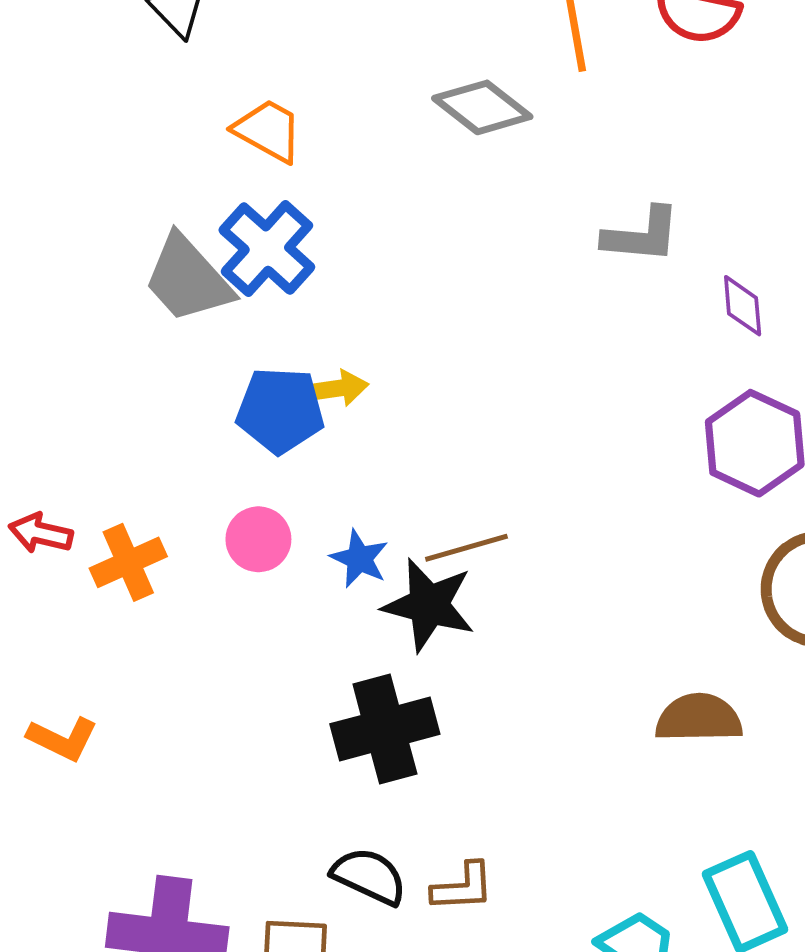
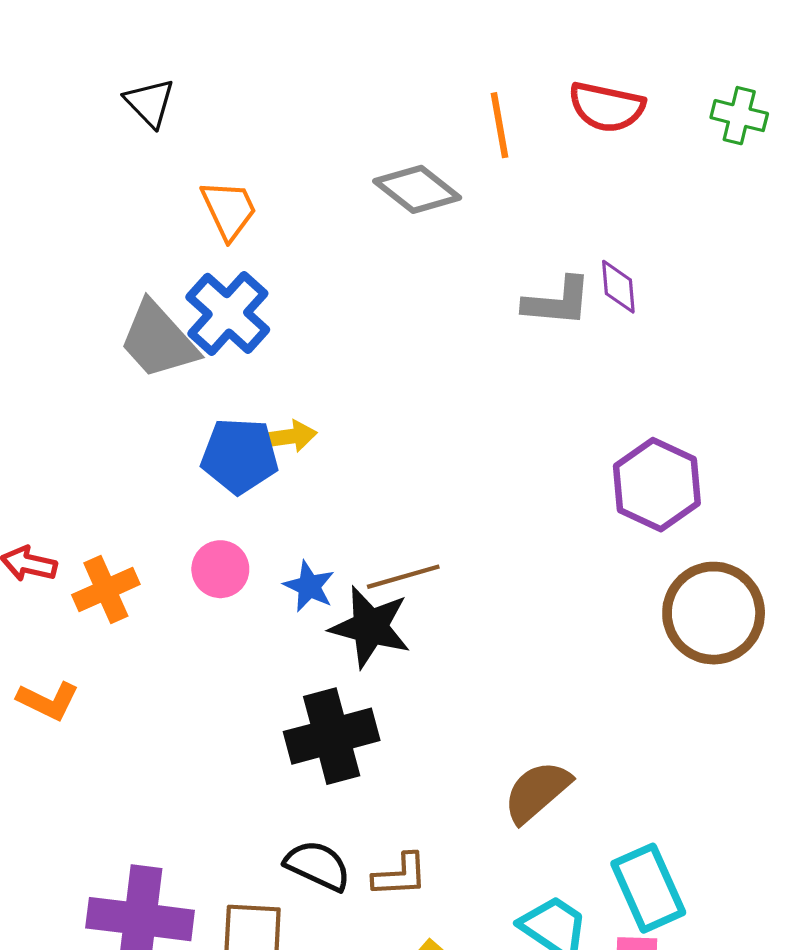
orange trapezoid: (268, 131) -> (229, 210), turned 36
purple diamond: (743, 306) -> (618, 287), moved
brown semicircle: (699, 718) -> (537, 792), moved, turned -40
orange L-shape: (63, 739) -> (48, 701), moved

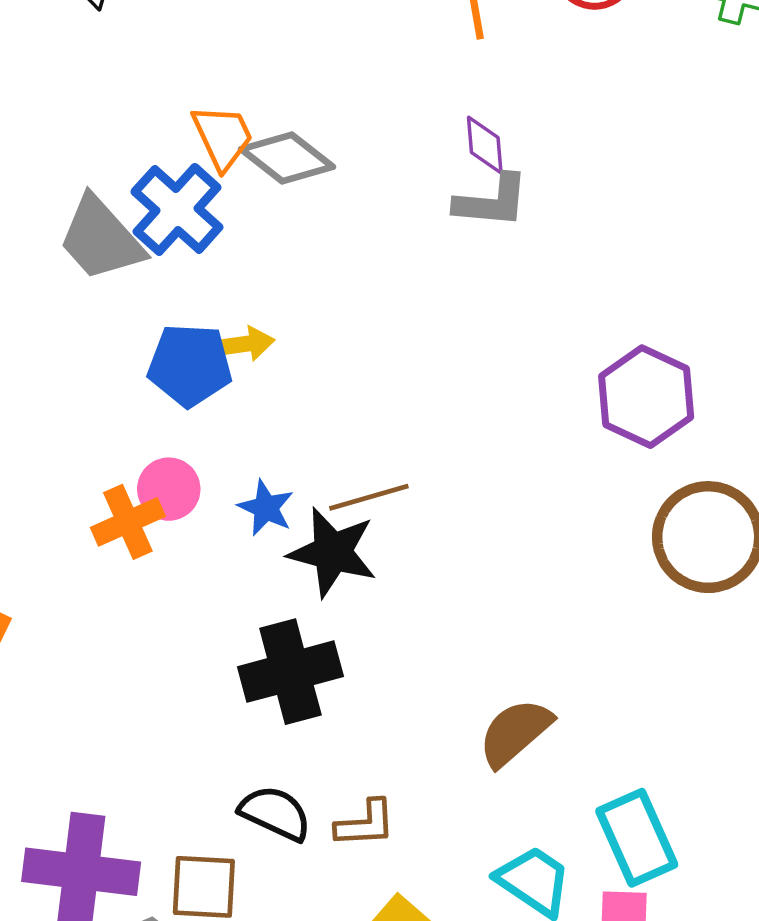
gray diamond: (417, 189) -> (287, 158), moved
orange trapezoid: (229, 210) -> (223, 137), moved
purple diamond: (618, 287) -> (485, 145), moved
gray L-shape: (557, 302) -> (492, 201), moved
orange cross: (106, 590) -> (128, 522), moved

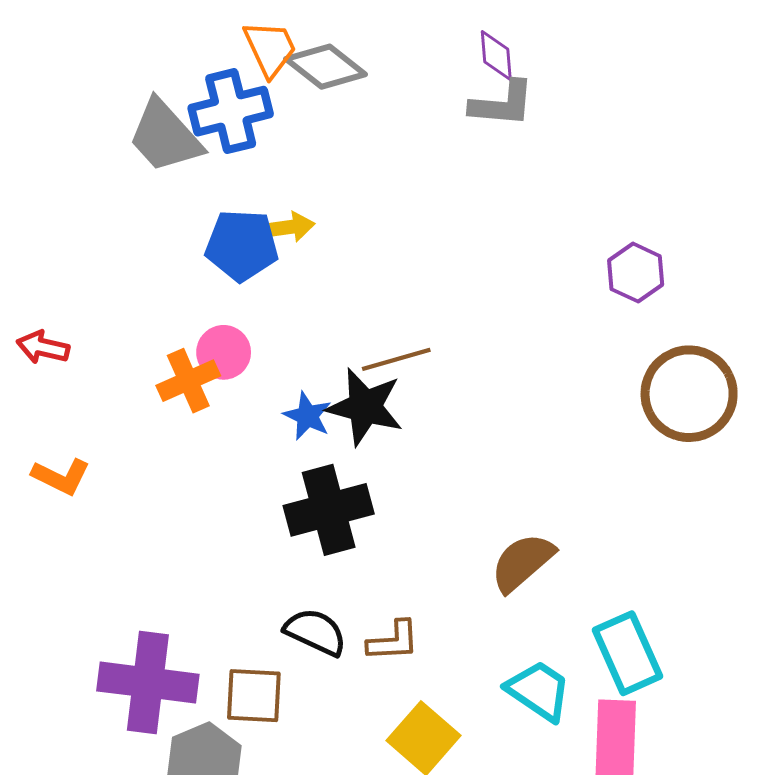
blue cross: (177, 209) -> (231, 111), turned 34
purple hexagon: (646, 397) -> (636, 273), size x0.7
blue star: (266, 508) -> (307, 416), moved

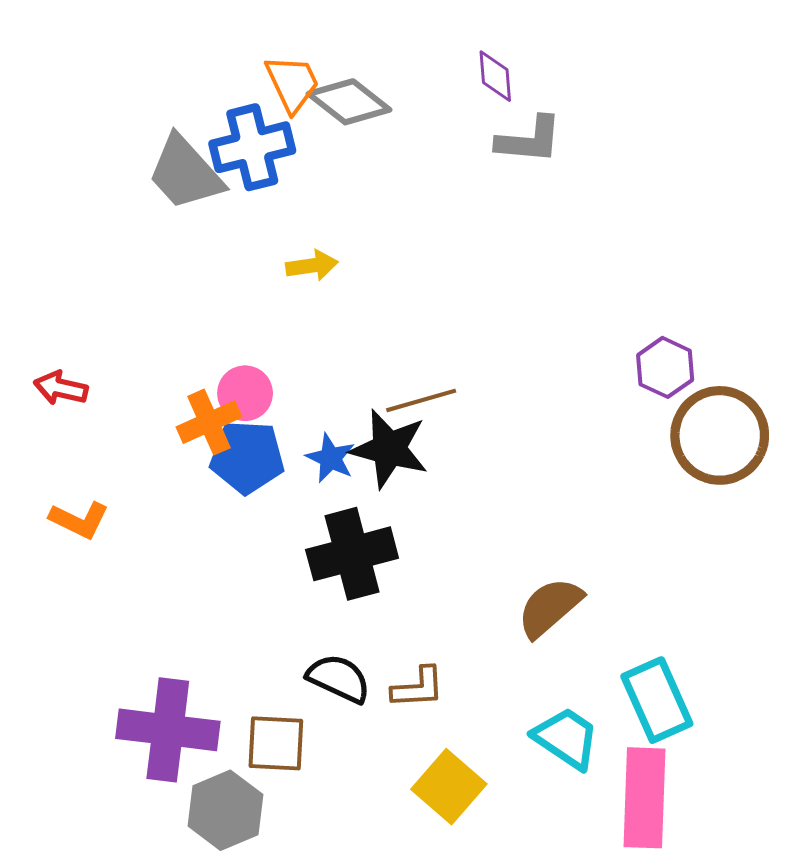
purple diamond: (496, 55) -> (495, 76), moved
blue pentagon: (242, 245) -> (247, 457), moved
purple hexagon: (636, 273) -> (665, 367), moved

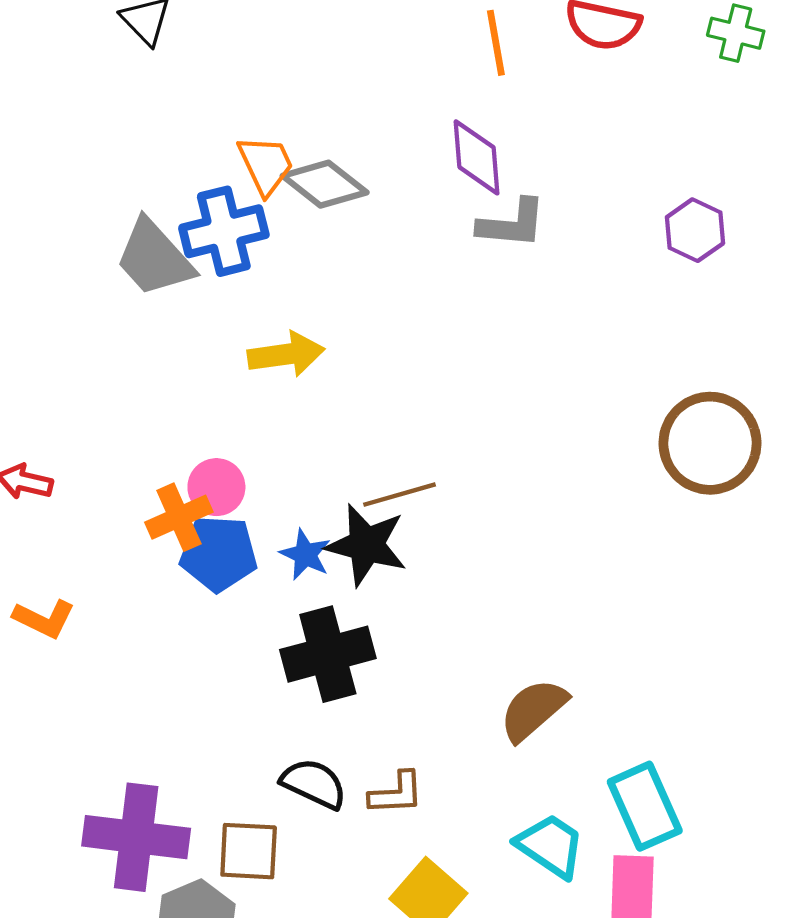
purple diamond: (495, 76) -> (477, 157), size x1.4
yellow arrow: (312, 266) -> (286, 354), size x1.4
purple hexagon: (665, 367) -> (695, 230), moved
brown circle: (720, 435) -> (710, 443), moved

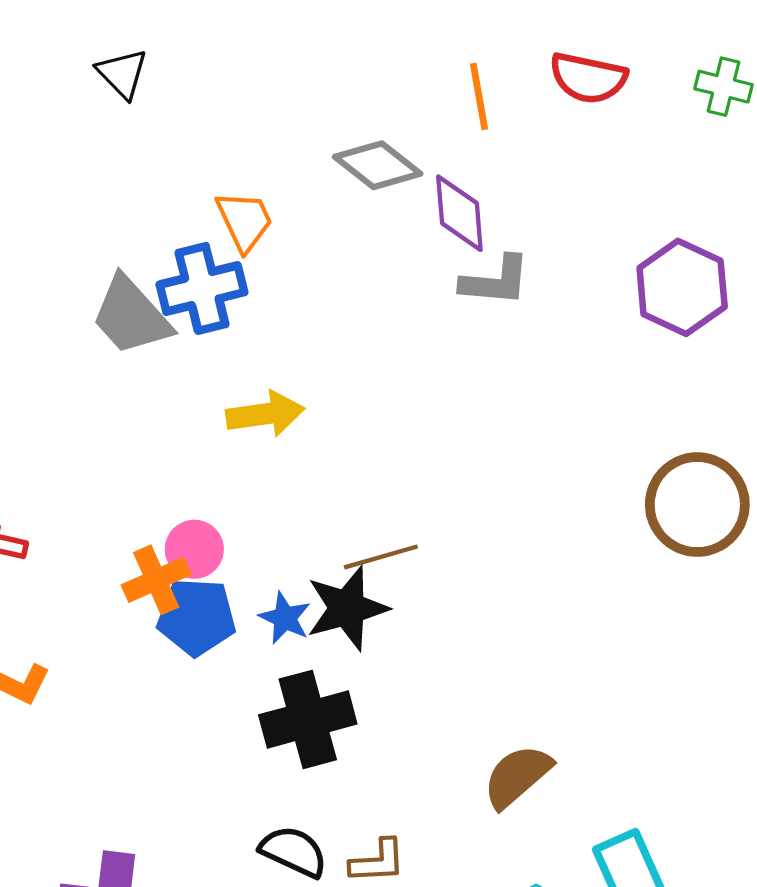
gray diamond: (325, 184) -> (378, 165), moved
purple hexagon: (695, 230) -> (682, 287), size x1.5
black star: (366, 545) -> (347, 608), turned -30

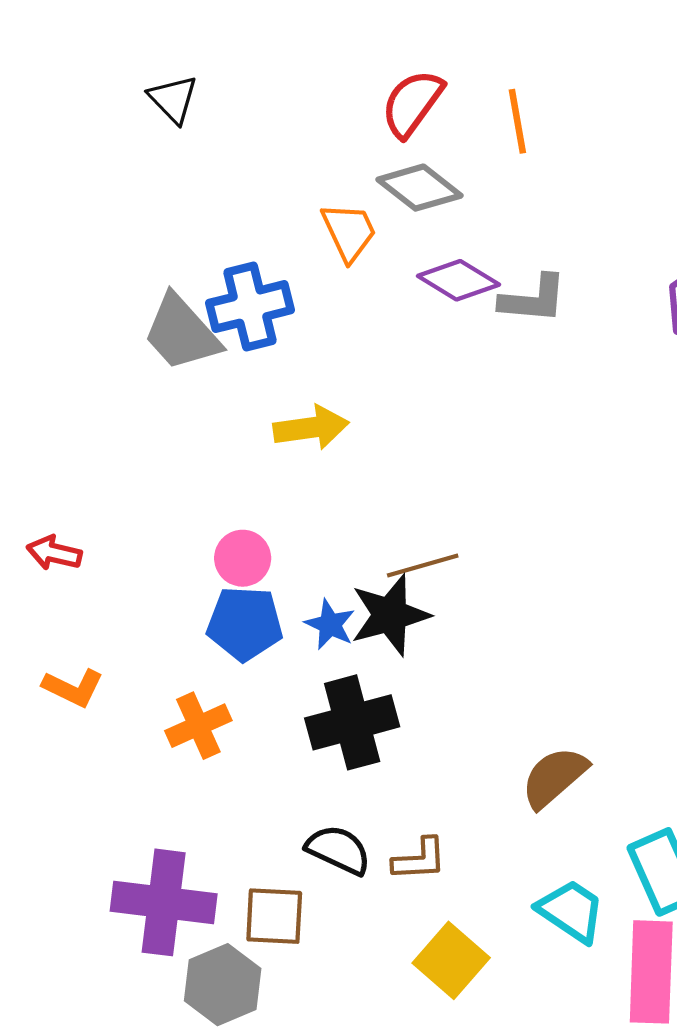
red semicircle: (588, 78) -> (412, 103), moved, turned 114
purple diamond: (459, 213) -> (458, 280), moved, turned -54
orange trapezoid: (244, 221) -> (349, 232), moved
orange cross: (156, 580) -> (198, 726), moved

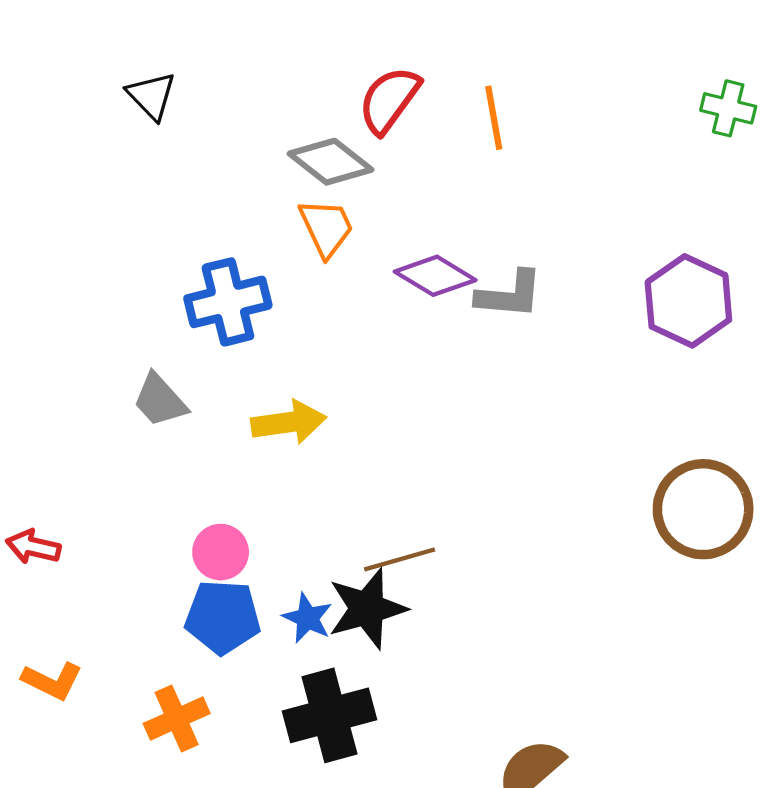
gray diamond: (420, 188) -> (330, 162), moved
gray trapezoid: (182, 333) -> (160, 400), moved, size x0.7

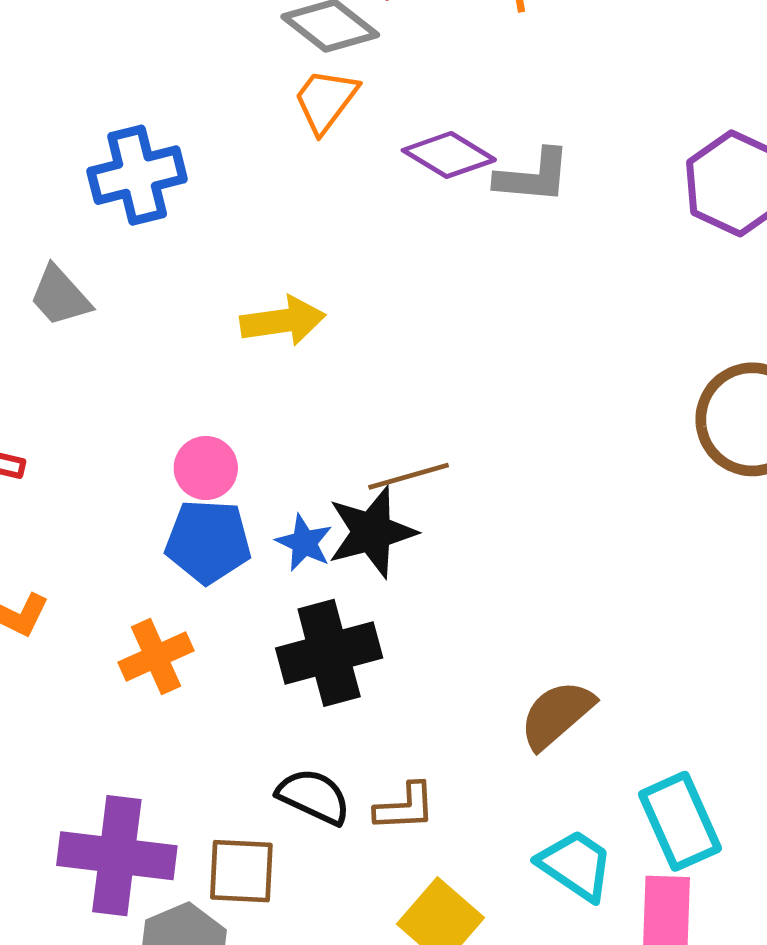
orange trapezoid: (326, 228) -> (326, 100), turned -118
blue cross: (228, 302) -> (137, 175), moved
gray trapezoid: (160, 400) -> (60, 296), moved

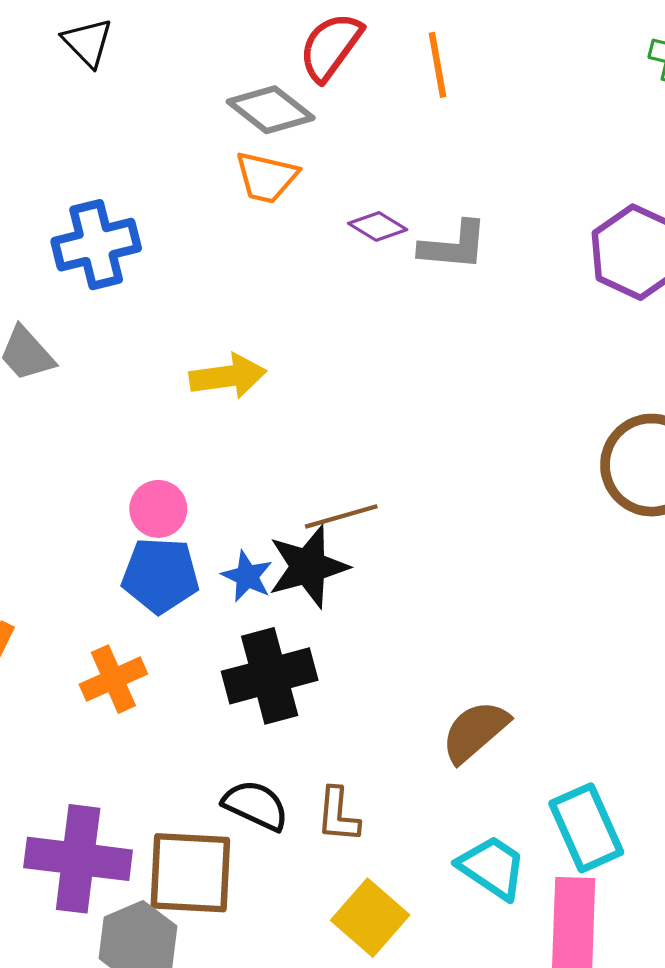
orange trapezoid: (326, 100) -> (266, 177), turned -114
purple diamond: (449, 155) -> (378, 226), size x0.7
brown L-shape: (405, 807) -> (338, 815), turned 98
brown square: (241, 871) -> (190, 873), size x1.4

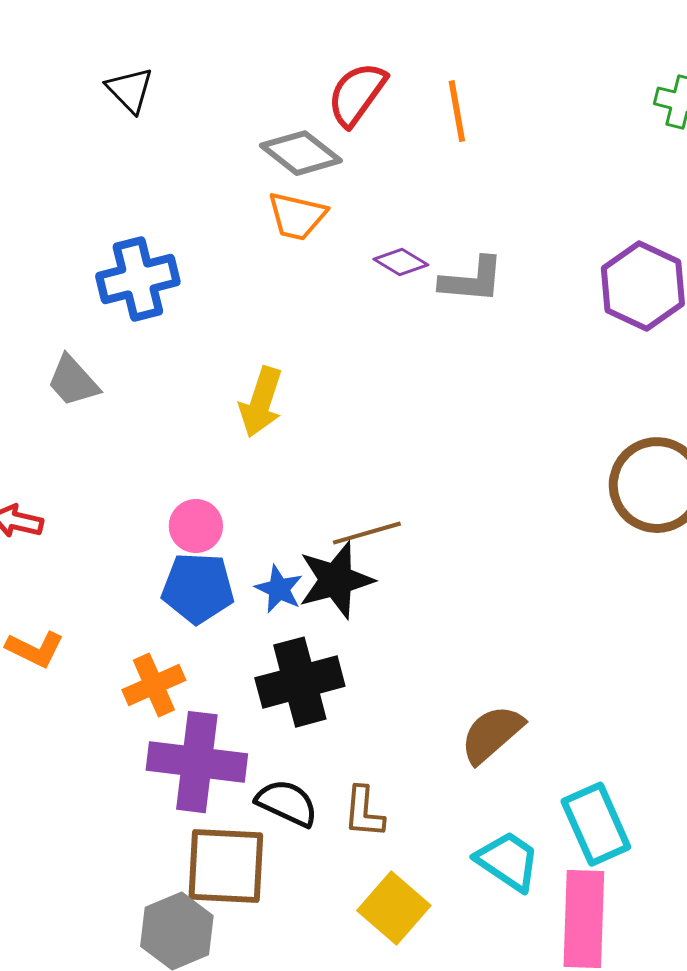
yellow arrow: (228, 376) -> (261, 402), turned 116
purple cross: (78, 859) -> (197, 762), moved

